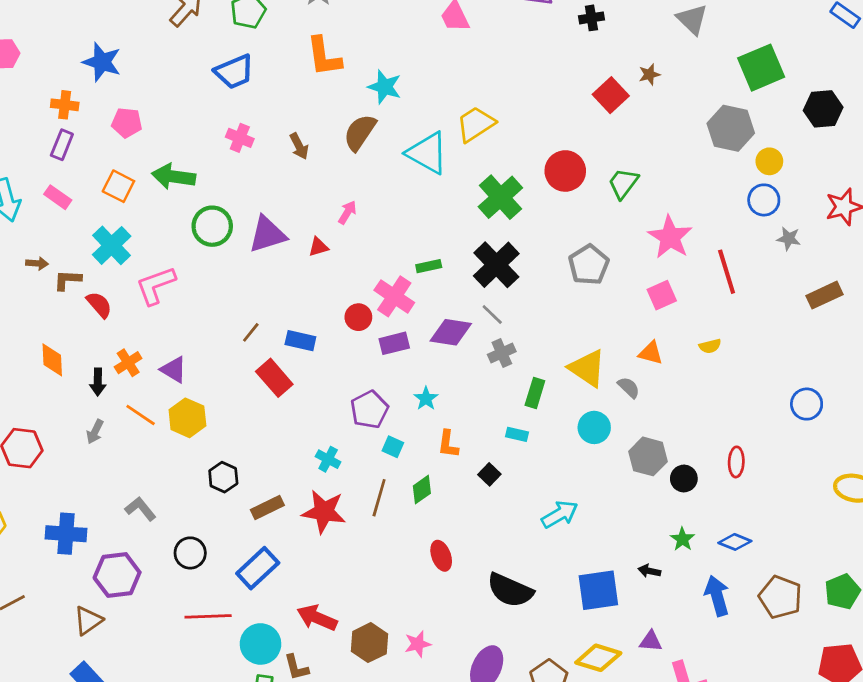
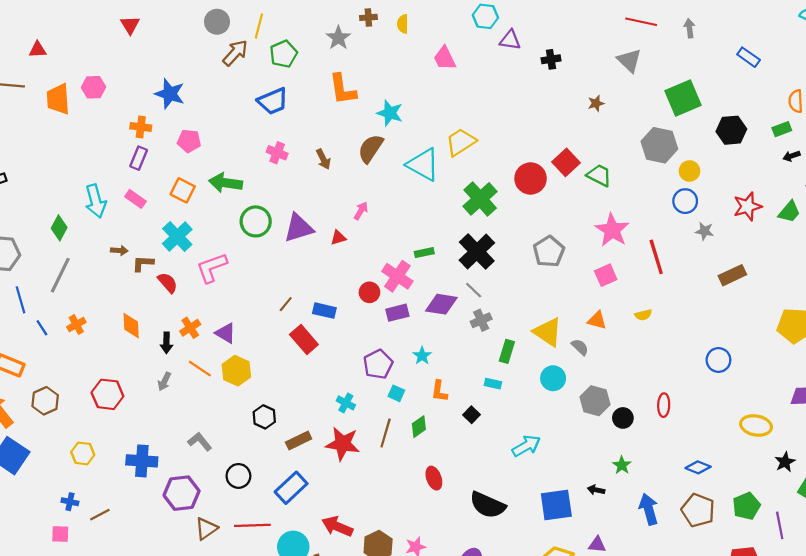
red square: (611, 95) -> (566, 162), moved
green trapezoid: (623, 183) -> (599, 175), moved, turned 80
blue diamond: (735, 542) -> (698, 467), moved
brown triangle: (88, 621) -> (206, 529), moved

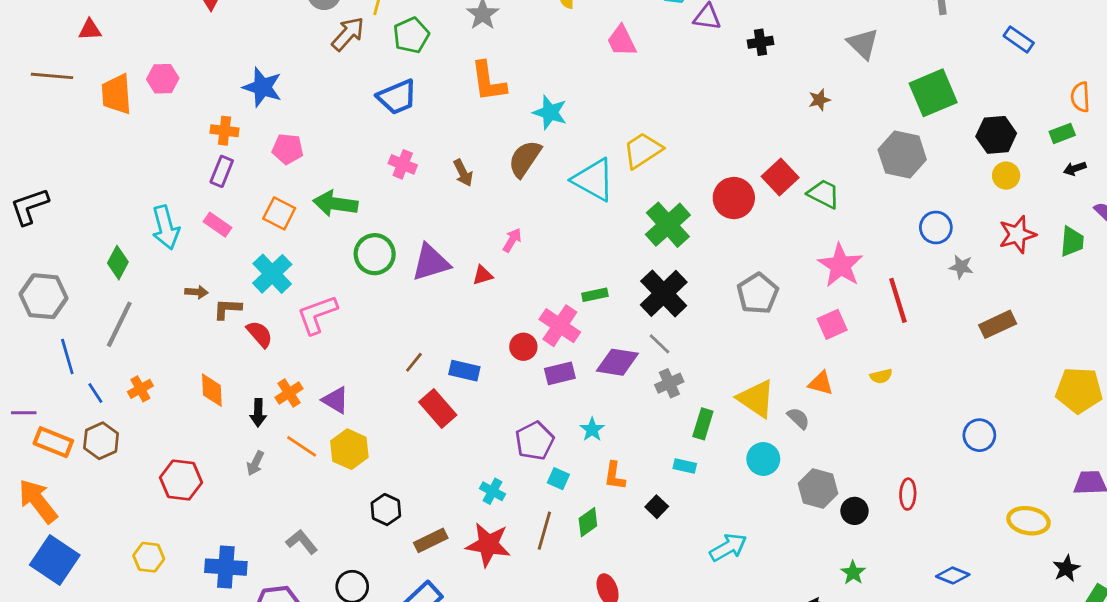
yellow circle: (689, 171) -> (1006, 176), moved
green trapezoid: (789, 212) -> (1072, 242), turned -35
brown hexagon: (45, 401) -> (101, 441), moved

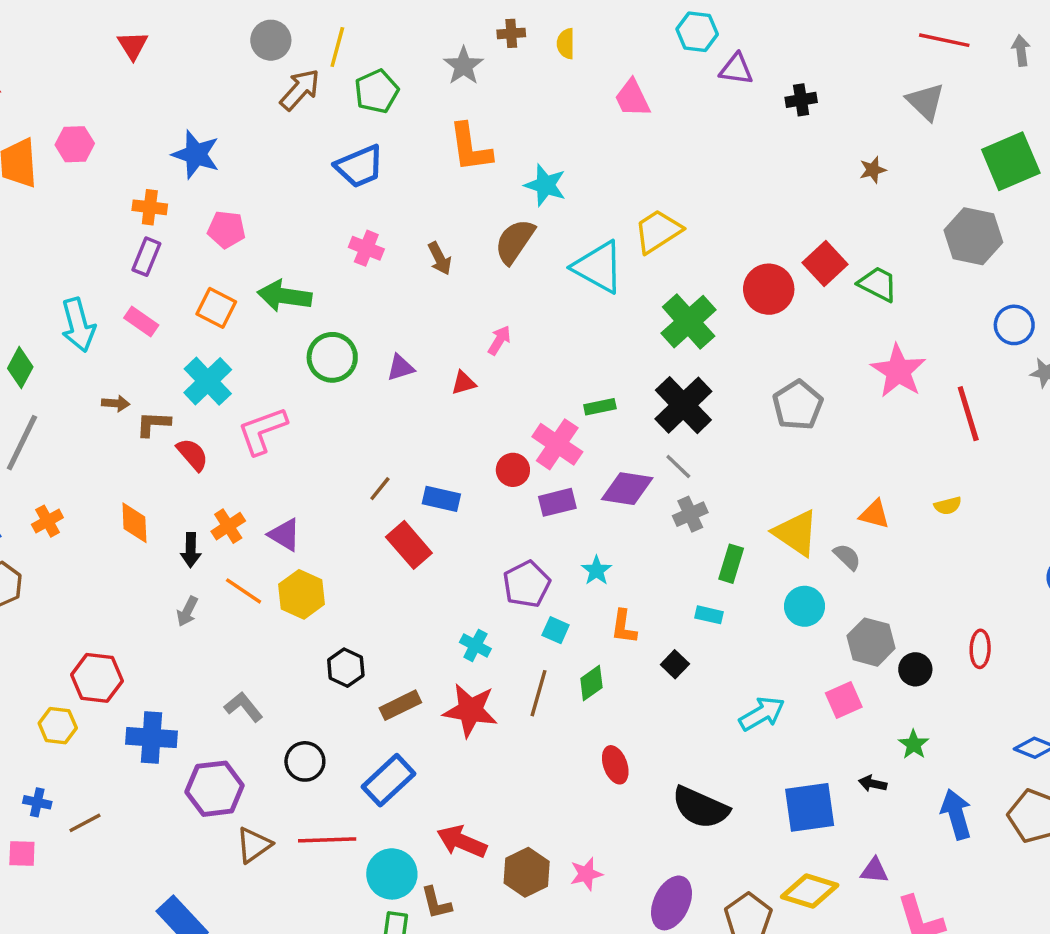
purple triangle: (431, 263) -> (400, 368), size x0.6
pink square: (832, 324) -> (844, 700), moved
red hexagon: (181, 480) -> (97, 678), moved

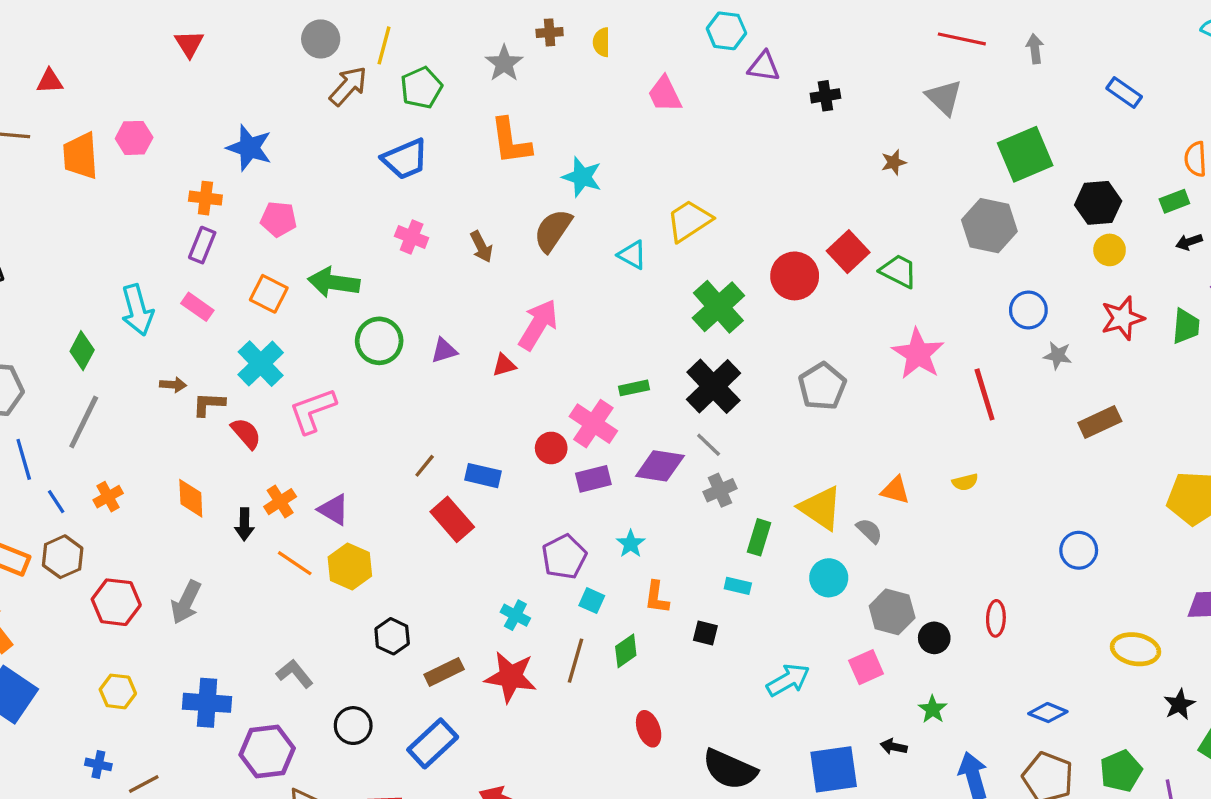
cyan triangle: (598, 267) -> (632, 255), size x0.6
pink arrow: (499, 340) -> (538, 325), size x1.8
gray arrow: (187, 611) -> (186, 602), moved, size x1.5
black square: (675, 664) -> (705, 633), turned -30
red hexagon: (97, 678) -> (116, 602), moved

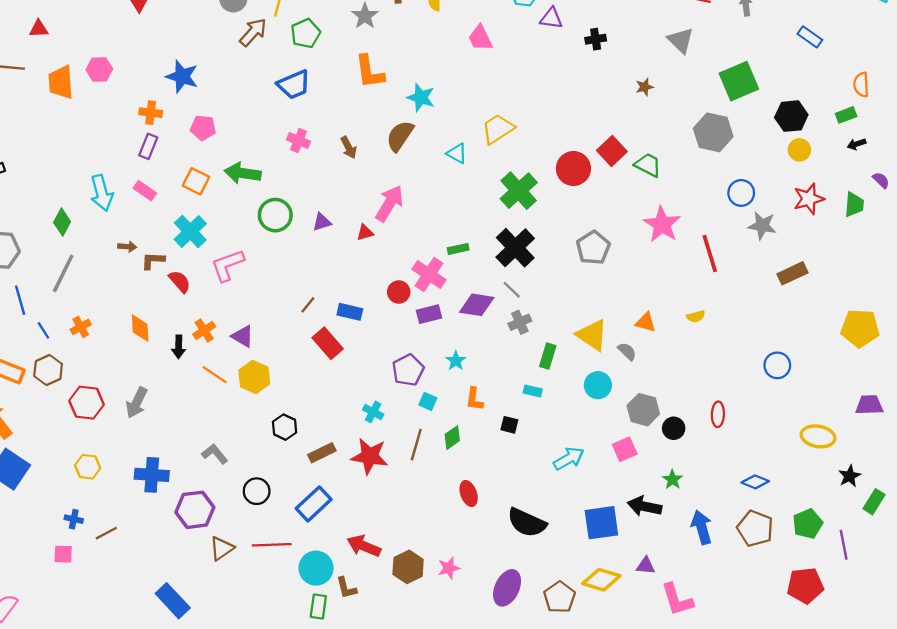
gray star: (1058, 355) -> (762, 226), size x1.4
black arrow: (894, 747) -> (645, 506), size x1.8

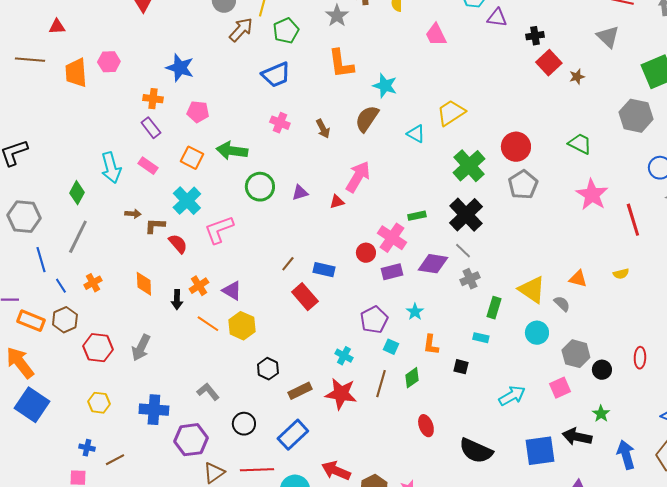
purple rectangle: (148, 146) -> (151, 128), turned -60
red square: (612, 151) -> (549, 63), moved
gray pentagon: (593, 248) -> (523, 185), moved

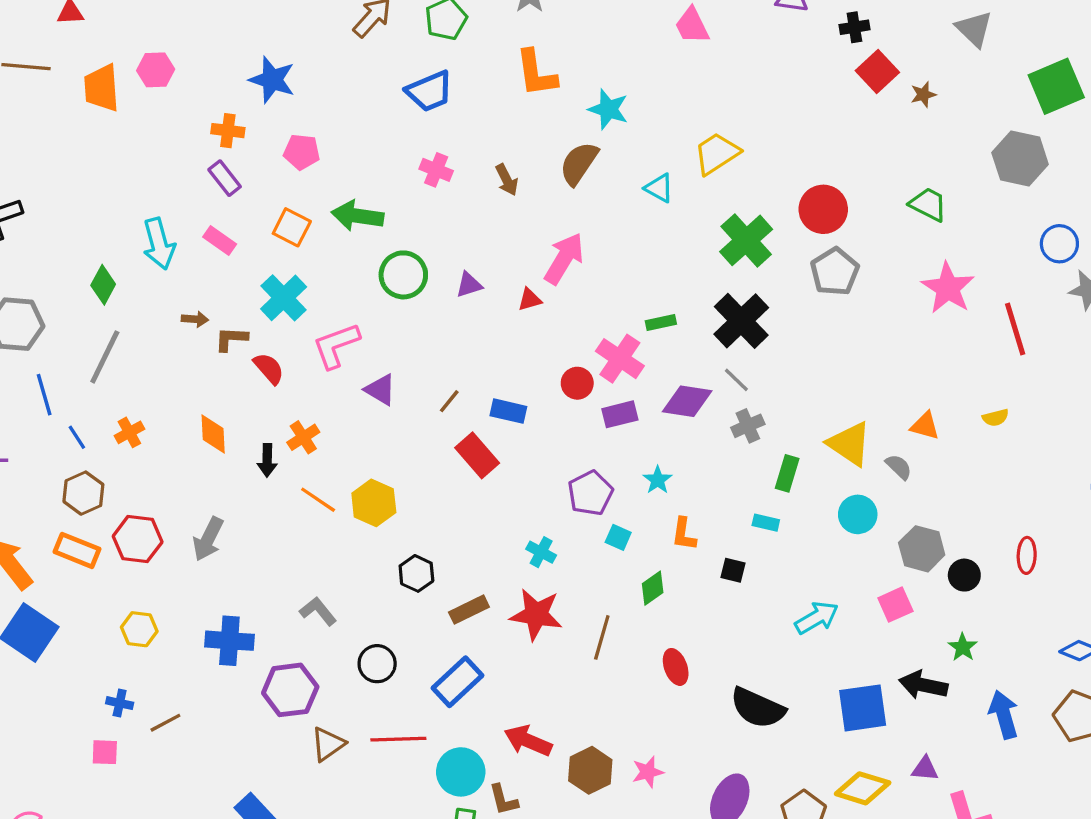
purple triangle: (232, 291) -> (380, 390), moved
orange rectangle: (31, 321) -> (77, 550), moved
brown line: (381, 384) -> (602, 637), moved

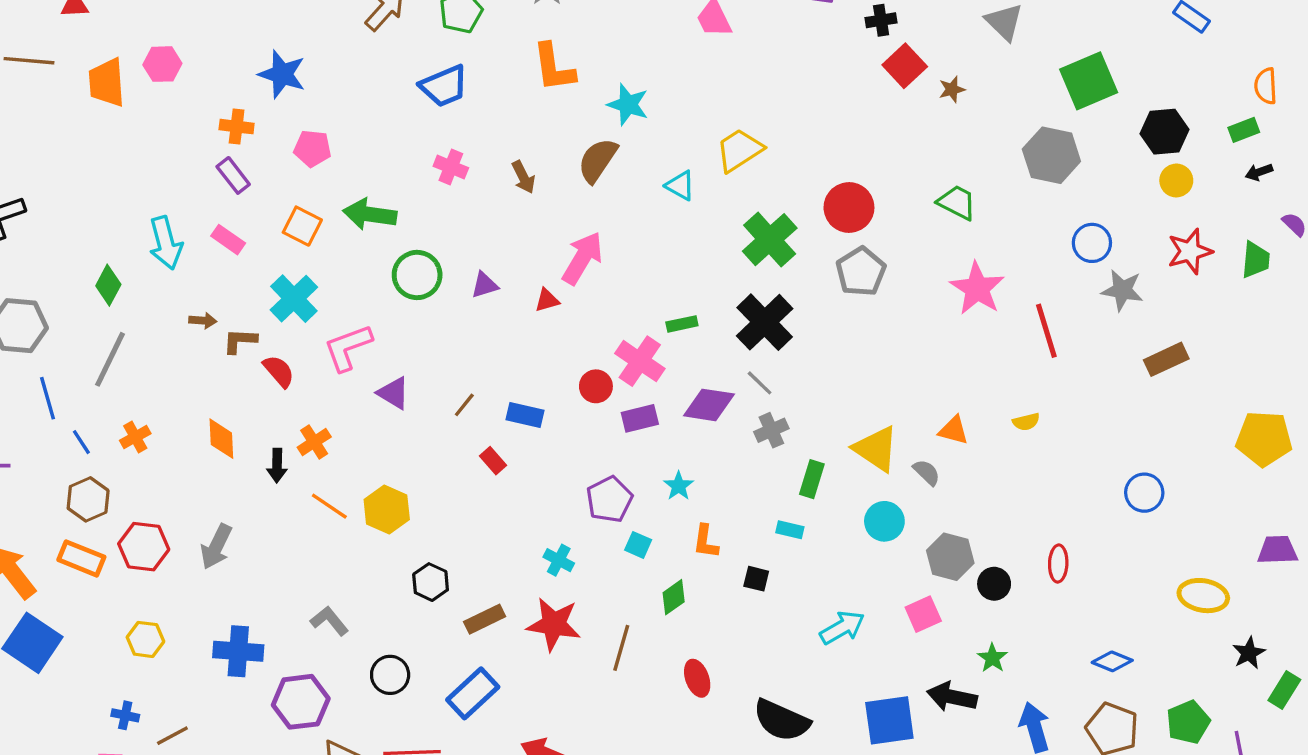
red rectangle: (477, 455) -> (493, 461), size x0.6

